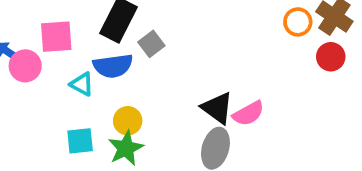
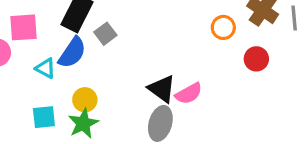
orange circle: (298, 22) -> (223, 27), moved
red circle: (331, 57) -> (256, 59), moved
blue semicircle: (113, 66) -> (72, 53), turned -48

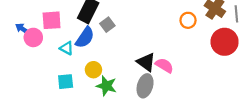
red circle: (256, 59) -> (225, 42), moved, size x1.6
pink semicircle: (189, 94) -> (164, 65), turned -120
green star: (83, 123) -> (106, 86), moved, turned -30

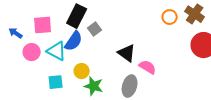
orange circle: (188, 20) -> (170, 17), moved
pink circle: (33, 37) -> (32, 52), moved
cyan triangle: (67, 48) -> (57, 51), size x1.5
black triangle: (146, 62) -> (127, 53), moved

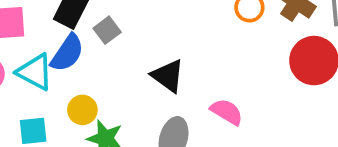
pink semicircle: (148, 67) -> (227, 112), moved

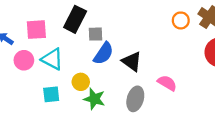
gray square: (107, 30) -> (96, 34), turned 35
blue semicircle: (67, 53) -> (103, 53), moved

